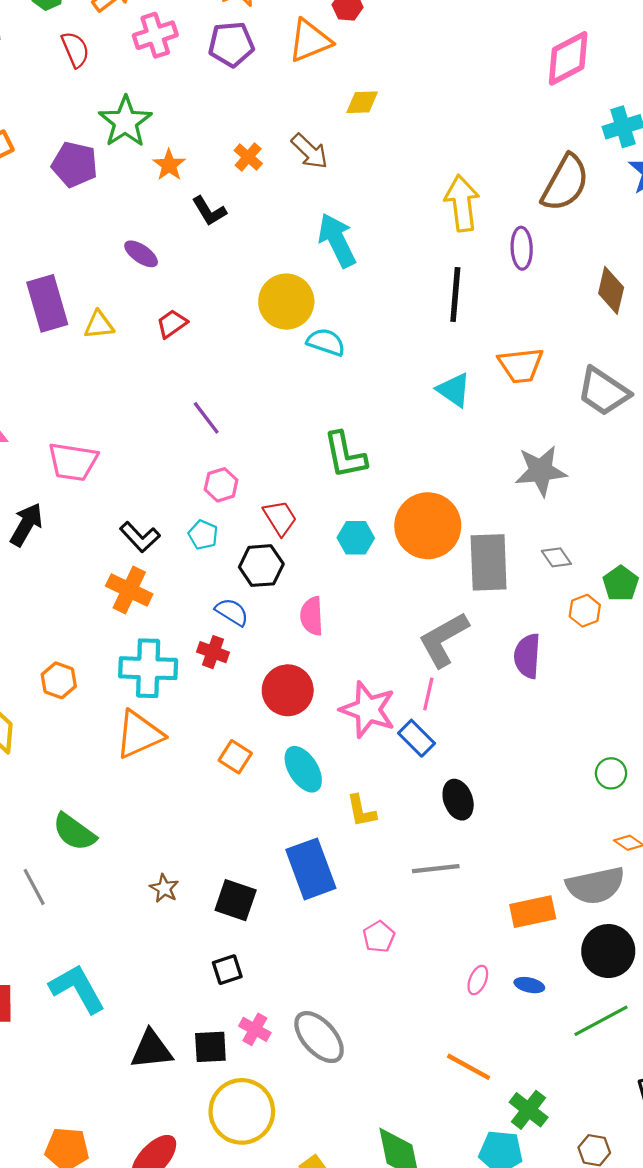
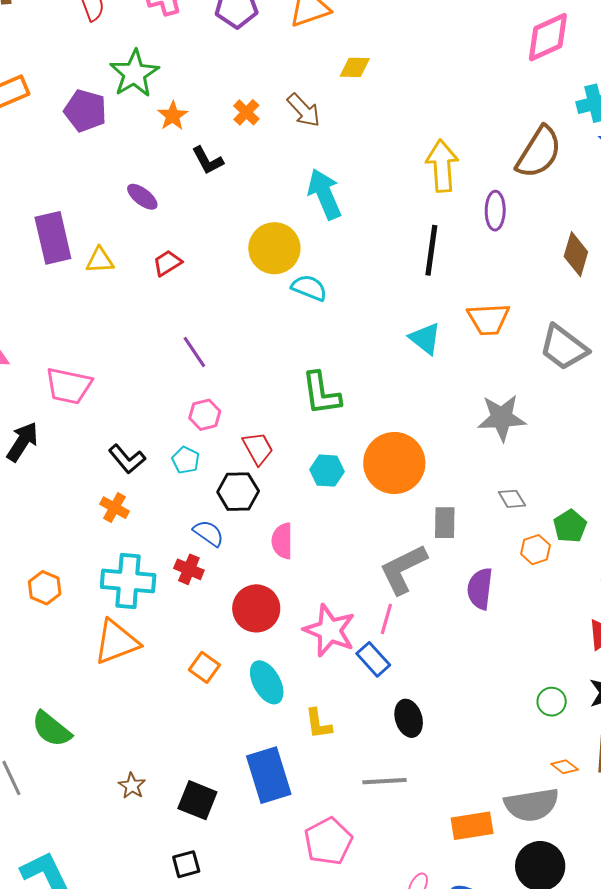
gray rectangle: (489, 562) -> (445, 523), moved, size x0.6
orange cross: (129, 590) -> (114, 508), size x0.7
pink pentagon: (379, 937) -> (328, 841), size x1.6

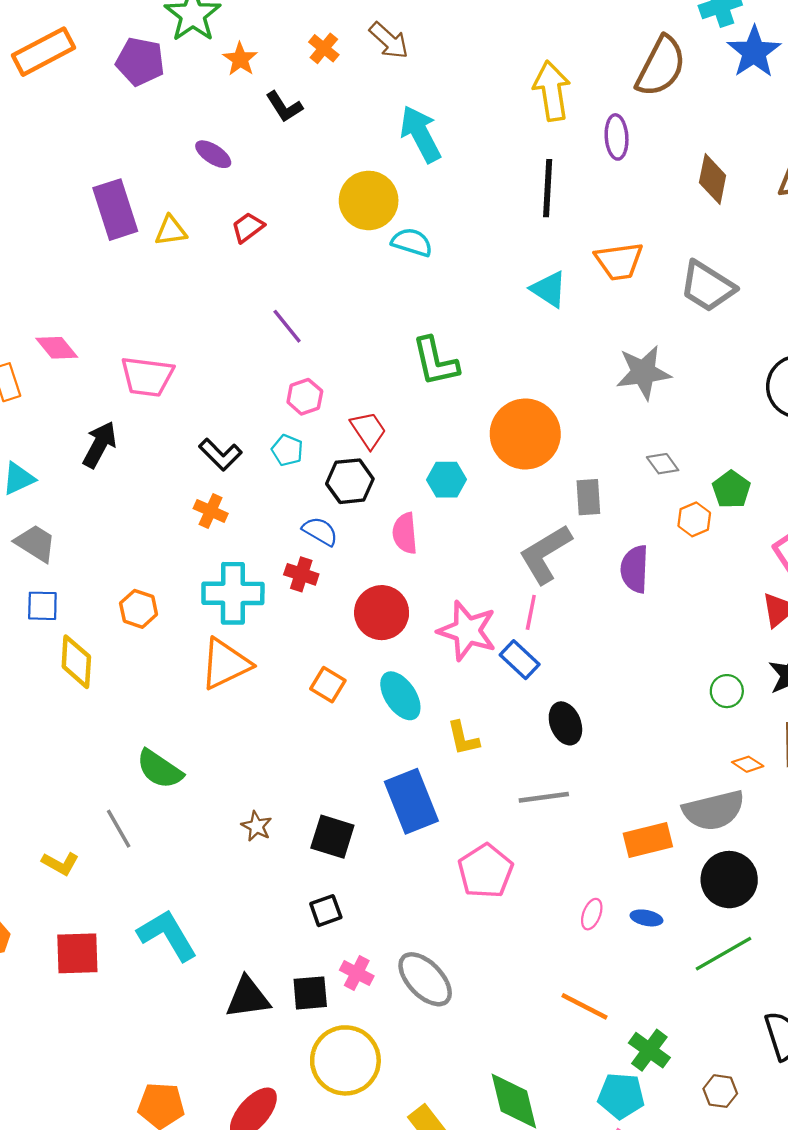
cyan hexagon: (327, 471) -> (446, 480), moved

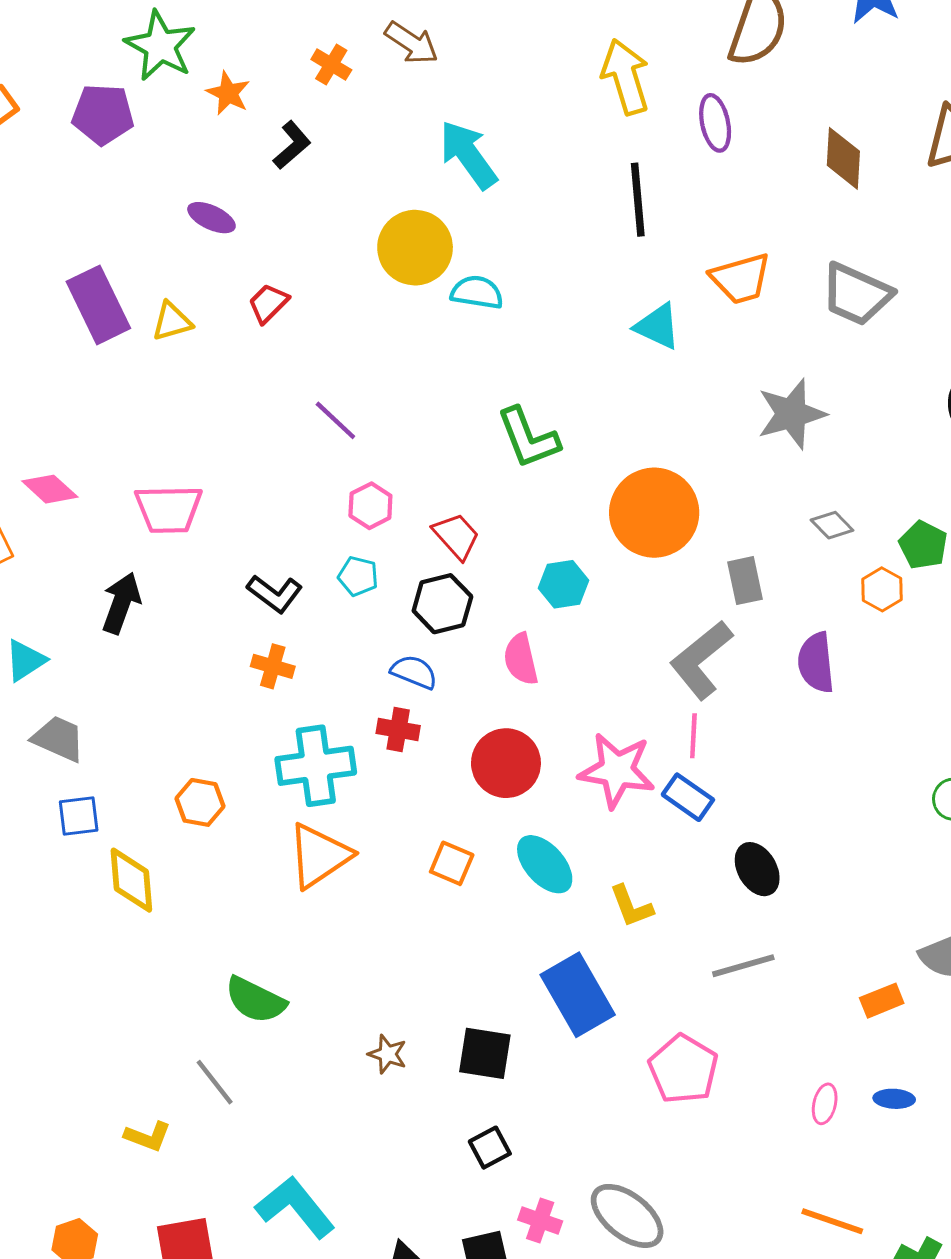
black L-shape: (284, 107) -> (292, 145), turned -90
orange rectangle: (648, 840) -> (882, 1001), size x0.7

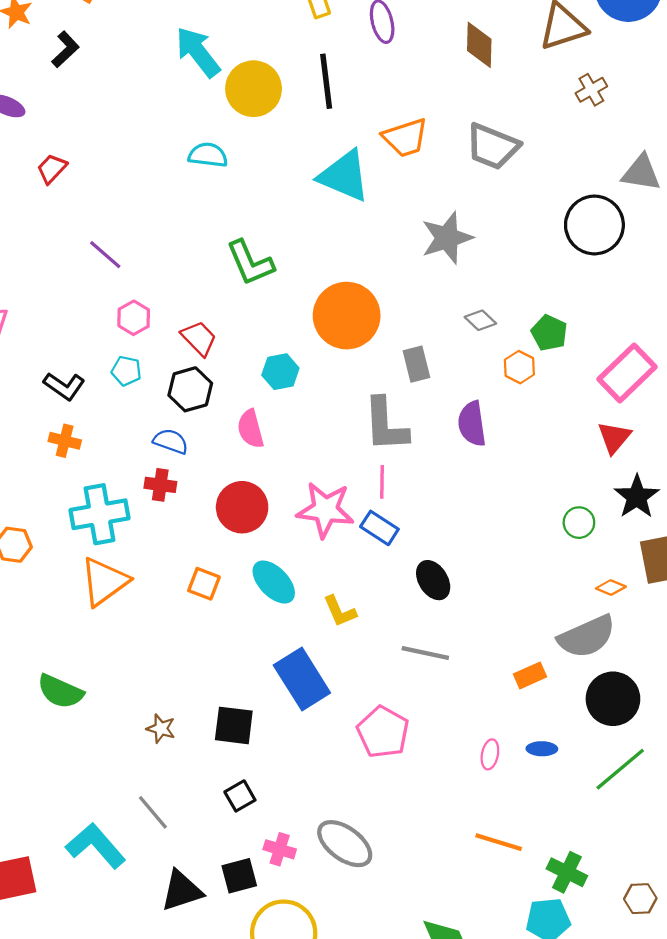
yellow circle: (415, 248) -> (254, 89), moved
cyan triangle: (657, 326) -> (344, 176), size x1.5
gray L-shape: (701, 660) -> (386, 425), turned -52
gray line: (743, 966) -> (425, 653), turned 30
gray line: (215, 1082) -> (153, 812), moved

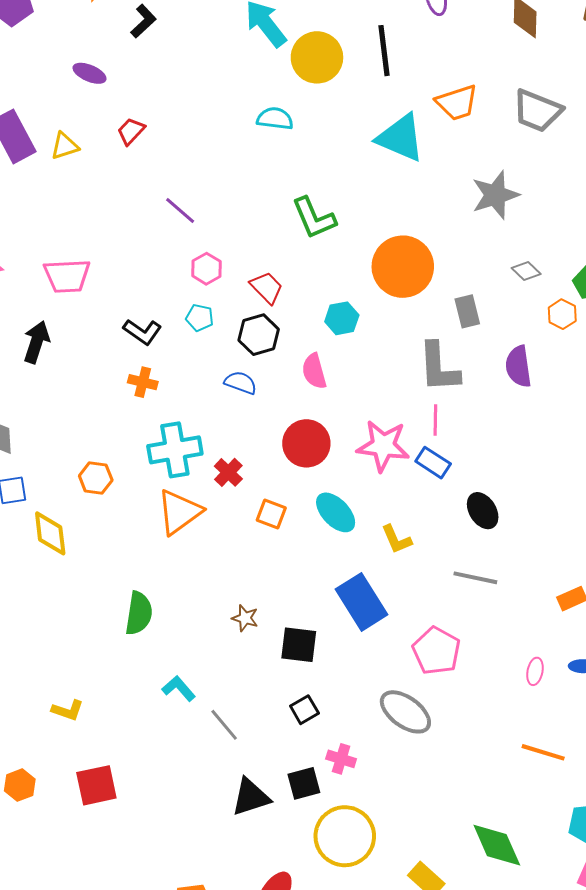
red cross: (160, 485) -> (228, 472), moved, turned 36
green semicircle: (60, 691) -> (139, 613), turned -105
brown star: (161, 729) -> (245, 618), moved
gray ellipse: (345, 844) -> (405, 712), moved
cyan L-shape: (96, 846) -> (179, 688), moved, size x0.6

